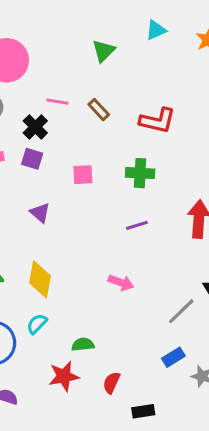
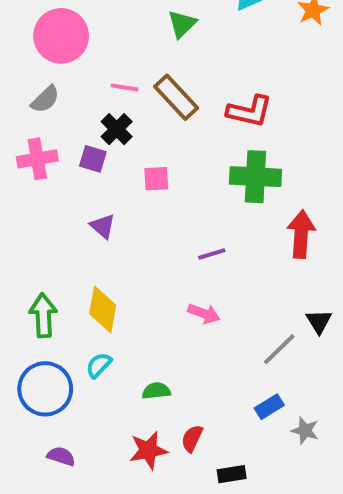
brown rectangle: (99, 110) -> (176, 97), size x1.6
black cross: (35, 127) -> (117, 129), moved
green cross: (140, 173) -> (255, 177), moved, size x1.4
purple line: (137, 225) -> (212, 254), moved
red star: (64, 376) -> (148, 450), moved

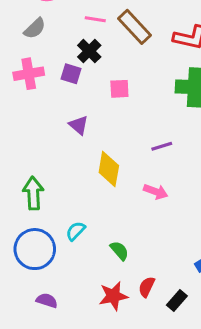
yellow diamond: (103, 310) -> (109, 169), moved
green semicircle: (156, 391) -> (119, 251), turned 55
black rectangle: (232, 474) -> (177, 300), moved, turned -40

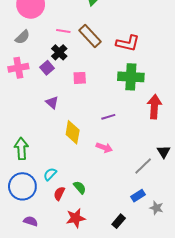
purple square: (71, 74) -> (47, 68), turned 32
red semicircle: (147, 287) -> (59, 194), moved

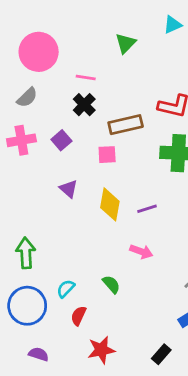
pink line: (63, 31) -> (86, 78), moved
brown rectangle: (90, 36) -> (126, 125), moved, turned -60
black cross: (59, 52) -> (84, 105), moved
yellow diamond: (73, 132) -> (110, 204), moved
green semicircle: (80, 187) -> (111, 284), moved

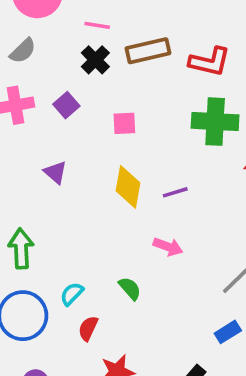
brown rectangle: (126, 125) -> (148, 51), moved
purple triangle: (69, 189) -> (55, 172), moved

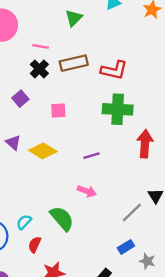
yellow diamond: (128, 187) -> (43, 151), moved, turned -68
green semicircle: (130, 288) -> (62, 218), size x1.6

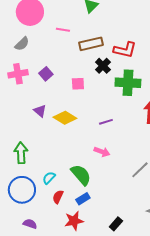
black cross: (39, 69) -> (103, 66), moved
blue rectangle: (126, 247) -> (83, 199), moved

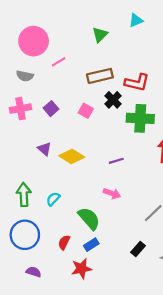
pink line: (63, 30) -> (59, 62), moved, turned -40
gray semicircle: (22, 44) -> (25, 76), turned 56
pink square: (78, 84) -> (86, 111), moved, turned 32
cyan semicircle: (49, 178) -> (53, 199), moved
black rectangle: (116, 224) -> (138, 249), moved

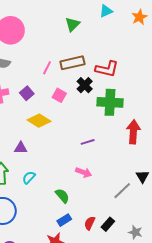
pink line: (59, 62) -> (47, 68), moved, turned -32
purple triangle: (44, 149) -> (21, 148), moved, turned -40
yellow diamond: (72, 156) -> (39, 121), moved
green semicircle: (89, 218) -> (62, 196), size x0.7
red semicircle: (64, 242) -> (90, 223), moved

